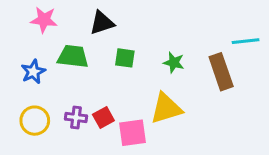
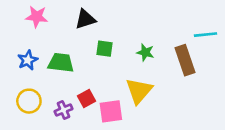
green trapezoid: (73, 56) -> (61, 63), moved
yellow triangle: (166, 108) -> (139, 91), turned -32
purple cross: (76, 117) -> (63, 110), moved, turned -30

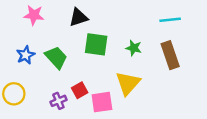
cyan line: (205, 35) -> (170, 20), moved
green square: (104, 49) -> (96, 44), size x1.5
green trapezoid: (61, 63) -> (56, 57), turned 40
yellow circle: (29, 101) -> (14, 94), moved

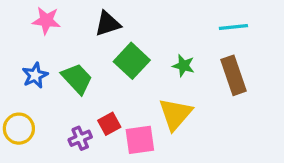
green square: (96, 44) -> (132, 61), turned 35

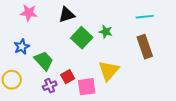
green star: (183, 66) -> (106, 32), moved
green trapezoid: (77, 79) -> (44, 61), moved

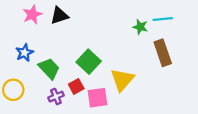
pink star: (29, 13) -> (32, 15), turned -30
black triangle: (67, 15) -> (59, 16), moved
green star: (106, 32) -> (140, 27), moved
green square: (82, 38) -> (89, 62), moved

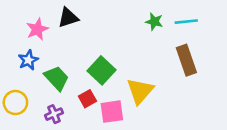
pink star: (32, 15) -> (37, 29), moved
green star: (140, 27) -> (154, 22), moved
purple cross: (56, 97) -> (54, 114), moved

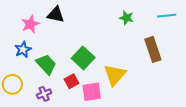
black triangle: (68, 18) -> (56, 15), turned 30
cyan line: (186, 22) -> (167, 16), moved

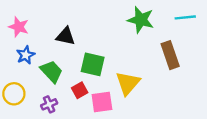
black triangle: (56, 15) -> (66, 36), moved
green star: (126, 18) -> (141, 20), size x1.6
pink star: (30, 24) -> (19, 27), moved, turned -30
green square: (83, 58) -> (93, 64), turned -30

